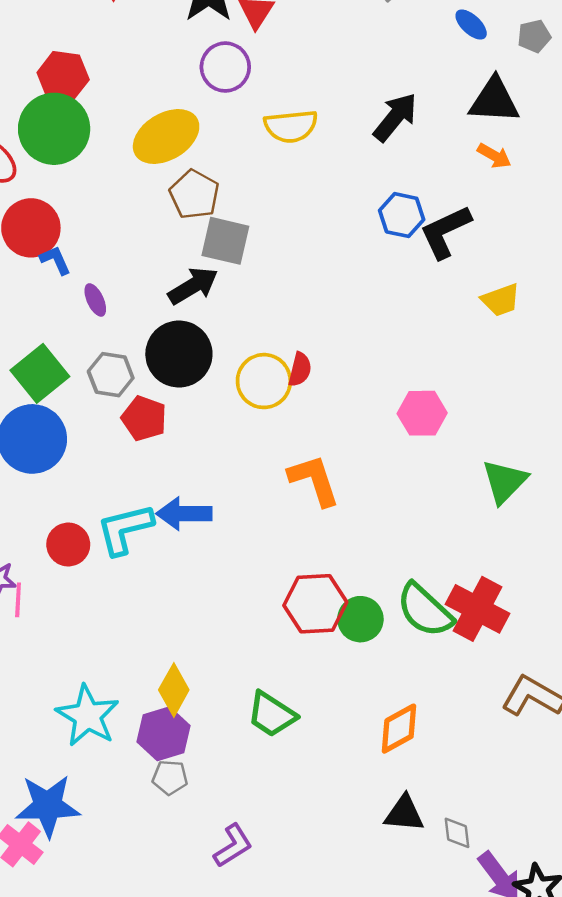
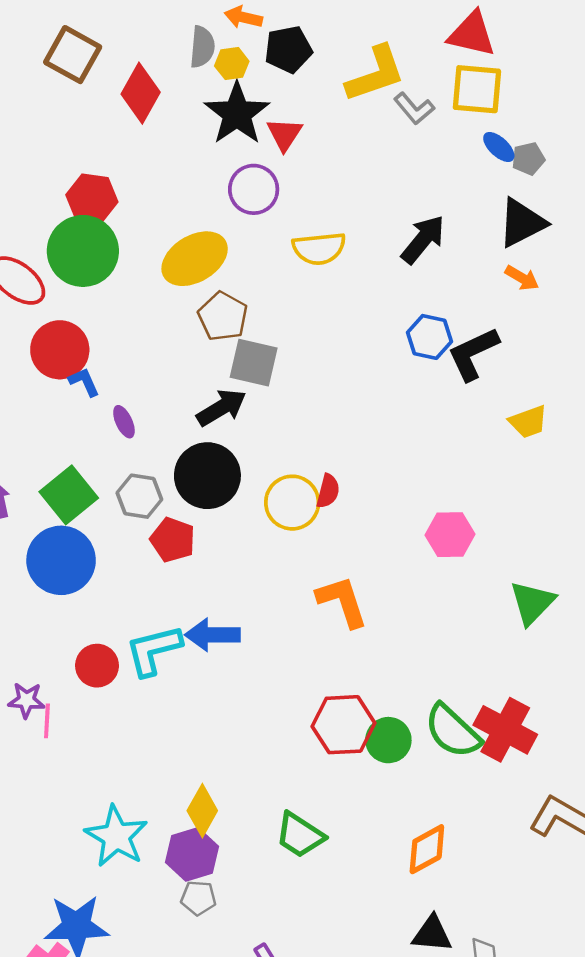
gray pentagon: (534, 36) -> (528, 159), moved
black triangle: (494, 100) -> (522, 223), turned -30

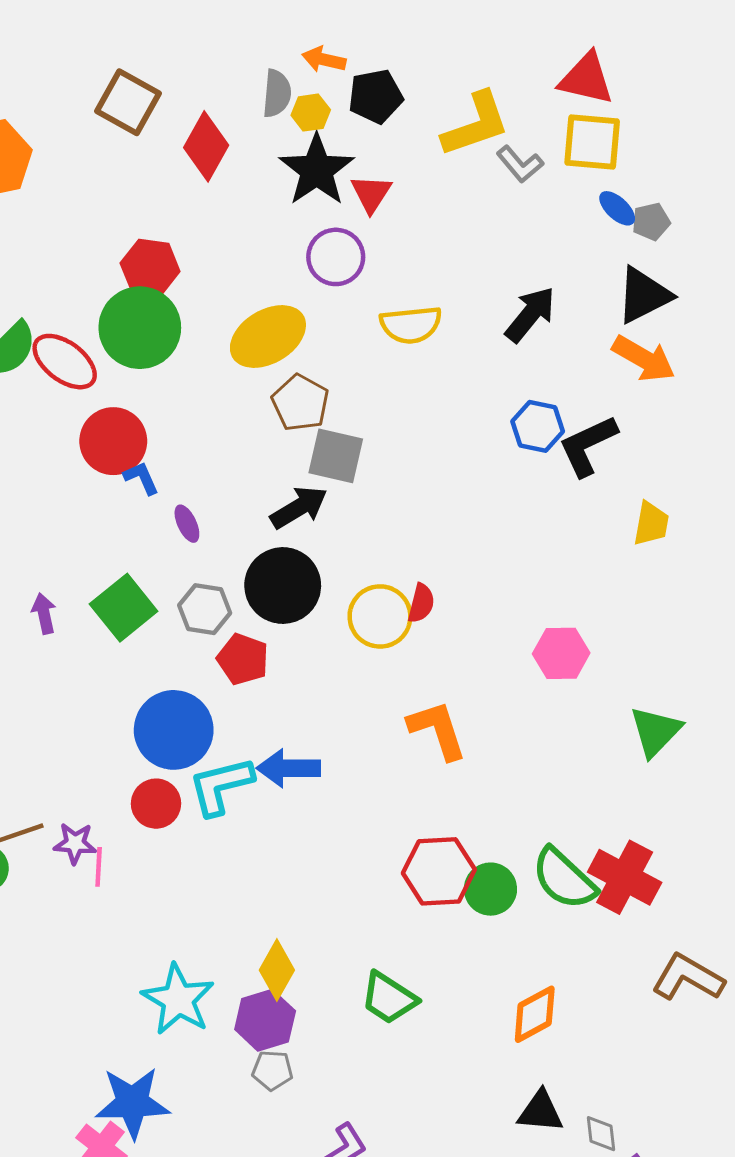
orange arrow: (522, 278) -> (644, 359), size x1.6
yellow trapezoid: (528, 422) -> (651, 524), turned -60
blue circle: (61, 560) -> (174, 730), moved

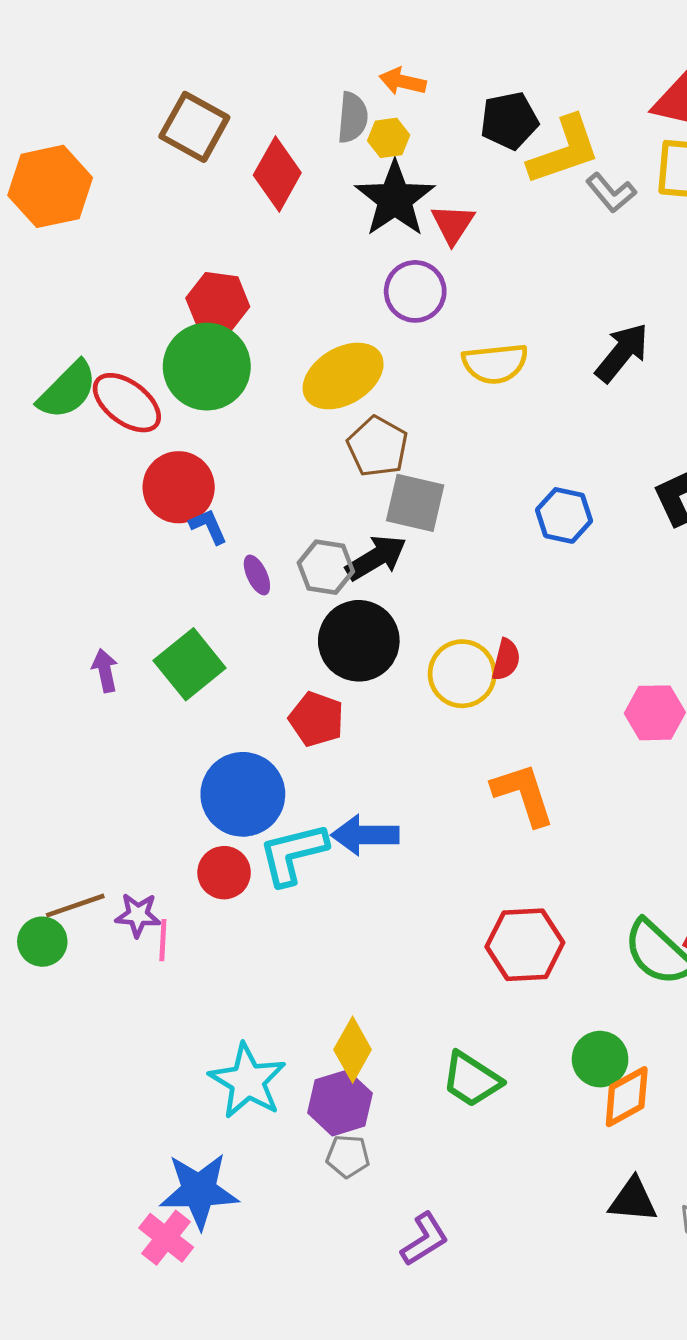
black pentagon: (376, 96) -> (509, 121), moved
blue hexagon: (538, 426) -> (564, 515), moved
gray hexagon: (205, 609) -> (326, 567), moved
green circle: (490, 889) -> (600, 1059), moved

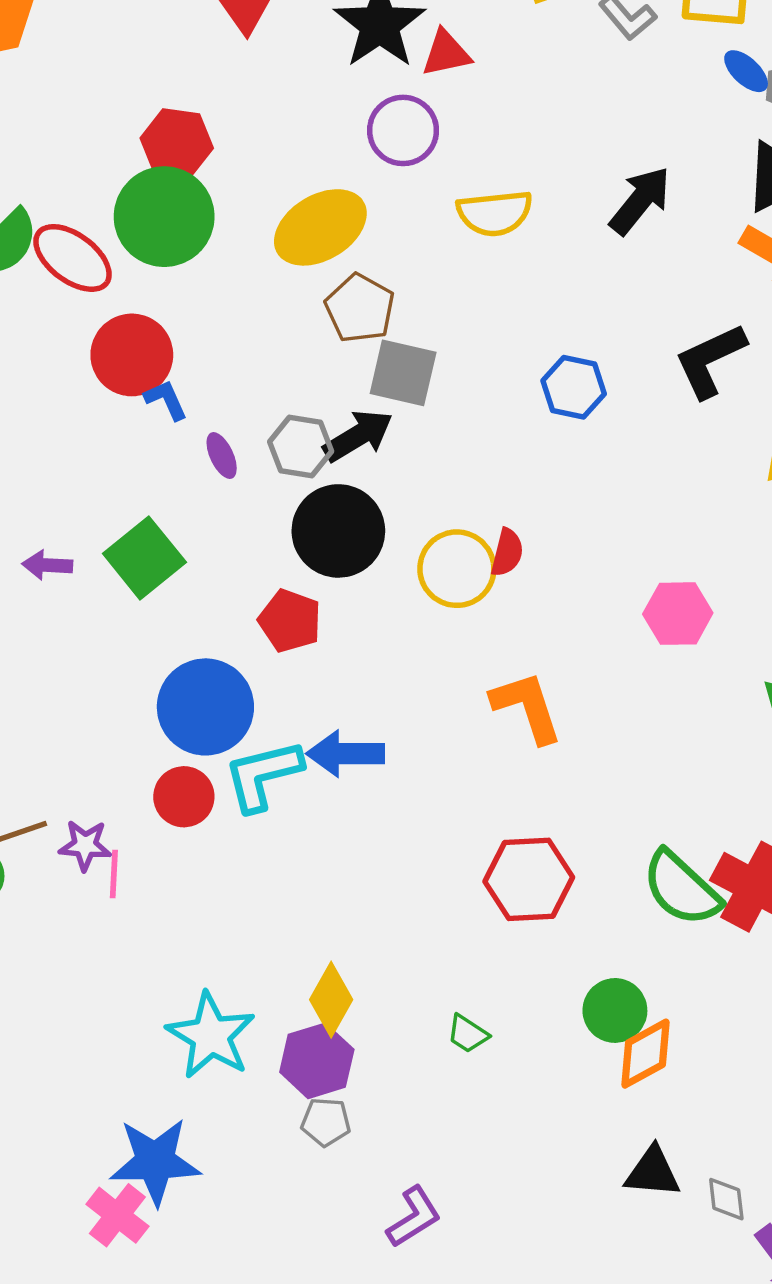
red triangle: (453, 224) -> (446, 53), turned 45
purple arrow: (105, 671) -> (47, 565), turned -75
green trapezoid: (472, 1079) -> (468, 1034), size x0.6

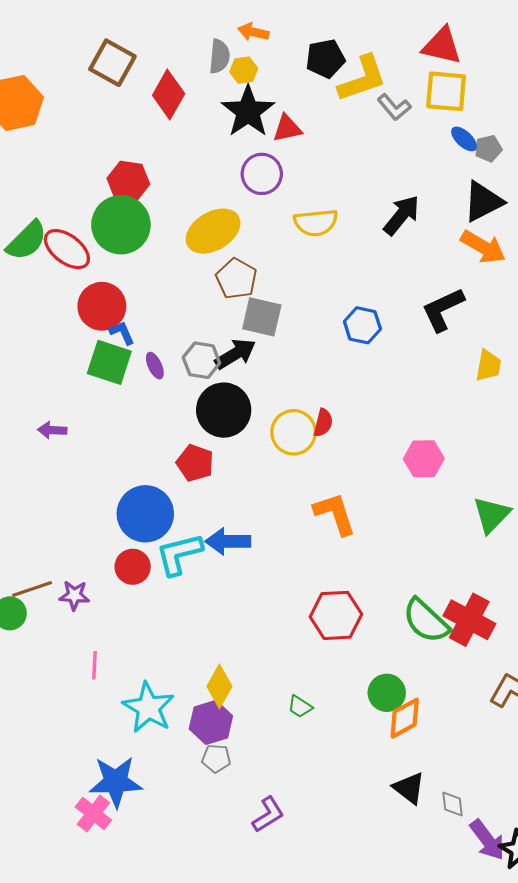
green square: (144, 558) -> (109, 362), moved, turned -33
pink line: (114, 874) -> (94, 665), moved
black triangle: (653, 1172) -> (409, 788), turned 33

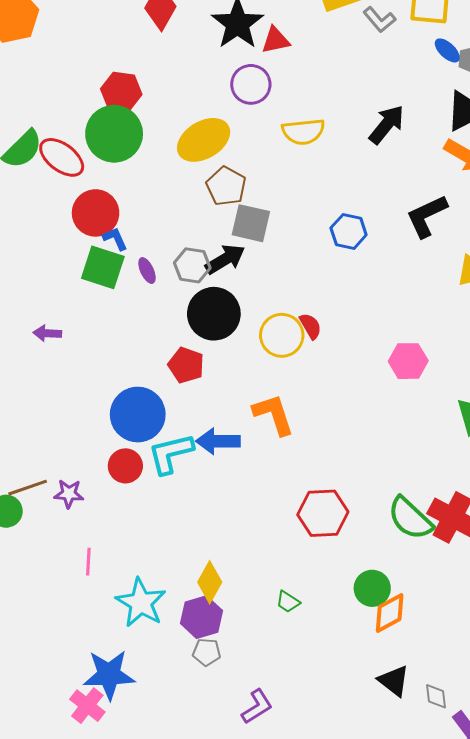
red semicircle: (323, 423) -> (311, 326), turned -44
orange L-shape: (335, 514) -> (273, 415), moved

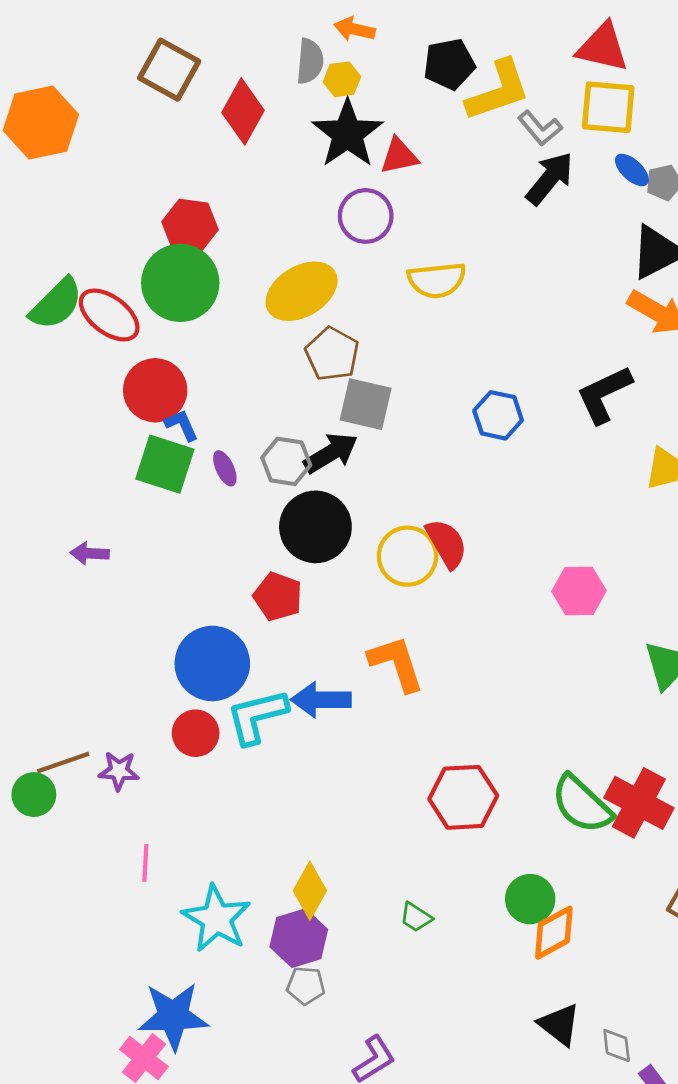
black arrow: (387, 124) -> (550, 178), moved
red semicircle: (311, 326) -> (447, 544), size x1.4

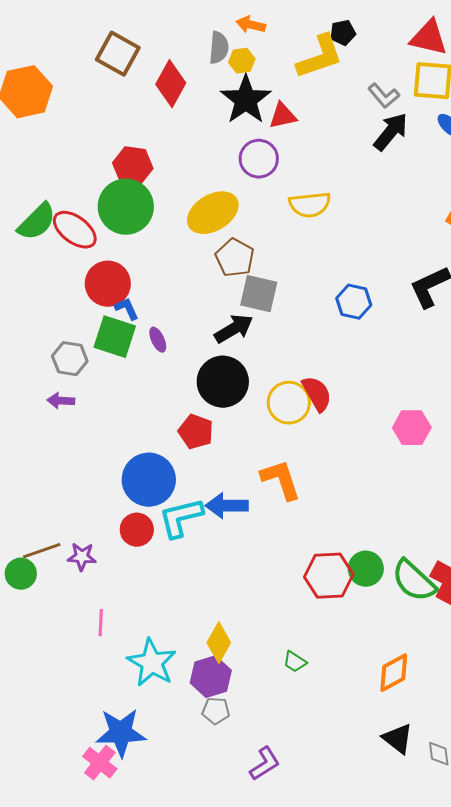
black pentagon: (449, 64) -> (343, 33), moved, size x0.7
yellow L-shape: (498, 91) -> (320, 57), moved
gray hexagon: (286, 461) -> (70, 359), moved
green circle: (530, 899) -> (366, 569), moved

